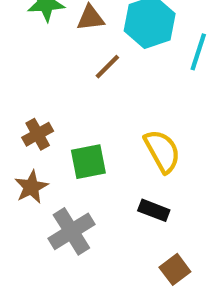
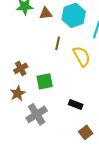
brown line: (107, 67) -> (58, 43), moved, turned -32
yellow semicircle: (162, 151) -> (82, 56), moved

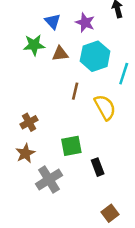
green square: (45, 81) -> (71, 146), moved
black rectangle: (76, 104) -> (98, 167), turned 48
brown square: (86, 132) -> (110, 213), moved

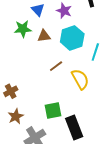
brown line: (75, 91) -> (56, 66), turned 40
brown cross: (29, 122) -> (11, 91), moved
black rectangle: (98, 167) -> (74, 128), size x1.6

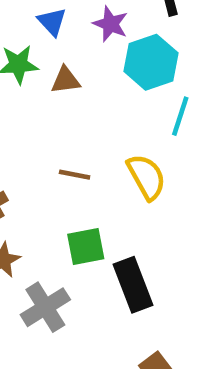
cyan hexagon: (72, 38) -> (151, 62), moved
brown line: (56, 66) -> (75, 175), moved, turned 48

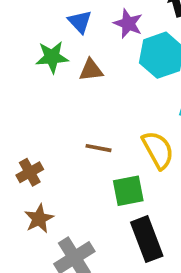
green square: (86, 247) -> (128, 191), moved

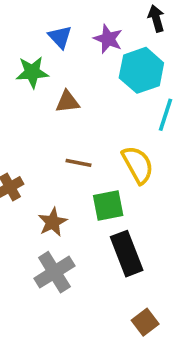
brown triangle: (91, 70) -> (67, 102), moved
brown star: (39, 219) -> (53, 222), moved

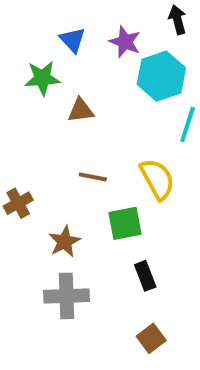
black rectangle: (127, 254) -> (145, 276), size x0.6
gray cross: (54, 272) -> (67, 296), turned 30
brown square: (145, 322) -> (151, 338), moved

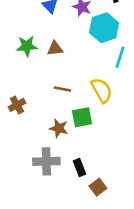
green star: (42, 78) -> (27, 46), moved
brown star: (65, 241) -> (59, 128), moved, turned -30
black rectangle: (145, 276) -> (80, 167), moved

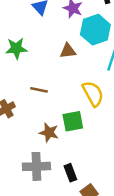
brown triangle: (55, 49) -> (68, 51), moved
brown line: (62, 89) -> (39, 90), moved

